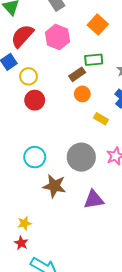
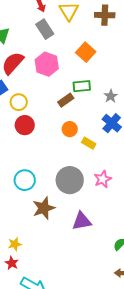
orange circle: (82, 94) -> (70, 129), moved
brown star: (54, 186) -> (44, 208), turned -30

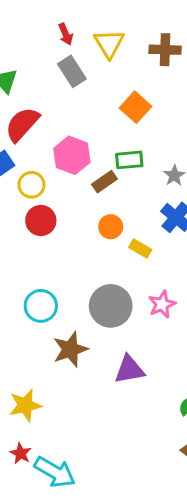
pink hexagon: (47, 64) -> (72, 155), moved
yellow star: (15, 244) -> (25, 405), size x1.5
red star: (12, 263) -> (21, 453), moved

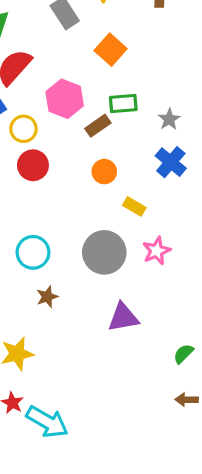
orange square: (136, 107) -> (111, 50), moved
yellow rectangle: (140, 248) -> (134, 206), moved
brown star: (70, 349) -> (47, 297), moved, size x0.6

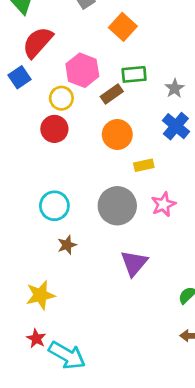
yellow circle: (23, 129) -> (61, 98), moved
orange circle: (104, 172) -> (117, 134), size x1.4
yellow rectangle: (134, 206) -> (144, 165), turned -42
purple triangle: (123, 317) -> (134, 263), turned -40

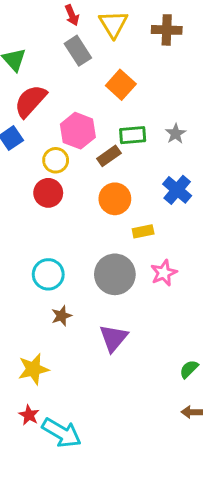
gray star: (175, 88) -> (176, 134), moved
purple triangle: (134, 263) -> (113, 338), moved

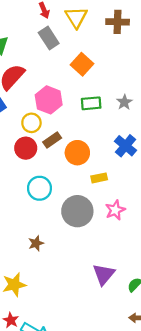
brown rectangle: (109, 156) -> (52, 140), moved
cyan circle: (48, 274) -> (39, 188), moved
purple triangle: (113, 338) -> (104, 274), moved

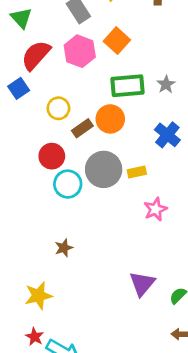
pink hexagon: (49, 100) -> (80, 51), moved
green rectangle: (91, 103) -> (128, 86), size x1.4
red circle: (26, 148) -> (52, 156), moved
orange circle: (77, 153) -> (110, 119), moved
gray circle: (77, 211) -> (104, 169), moved

